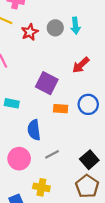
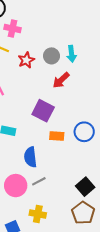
red arrow: (81, 65) -> (61, 80), moved
gray line: (52, 154) -> (39, 181), moved

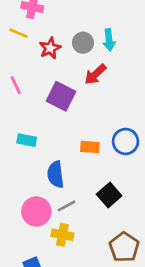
purple square: (43, 111) -> (61, 96), moved
black square: (85, 187) -> (109, 195), moved
yellow cross: (38, 214) -> (62, 235), moved

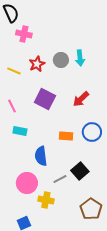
yellow line: (18, 33) -> (14, 71), moved
red arrow: (95, 74) -> (81, 99), moved
pink line: (16, 85) -> (12, 106), moved
gray line: (67, 206) -> (60, 179), moved

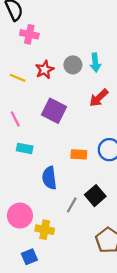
red arrow: (81, 99) -> (99, 98), moved
gray line: (60, 179) -> (72, 205), turned -32
pink circle: (27, 183) -> (20, 216), moved
yellow cross: (46, 200) -> (45, 230), moved

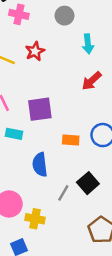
gray circle: (73, 65) -> (65, 16), moved
purple square: (54, 111) -> (40, 109), moved, turned -35

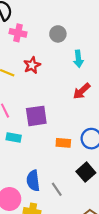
blue semicircle: (40, 165) -> (33, 181), moved
black square: (88, 183) -> (86, 172), moved
gray line: (63, 193) -> (57, 189), turned -64

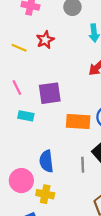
orange rectangle: (63, 143) -> (78, 122), size x1.5
gray line: (57, 189) -> (83, 165), moved, turned 32

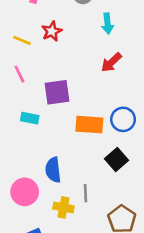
pink line: (17, 87) -> (19, 74), moved
gray line: (83, 165) -> (85, 193), moved
yellow cross: (45, 194) -> (63, 207), moved

